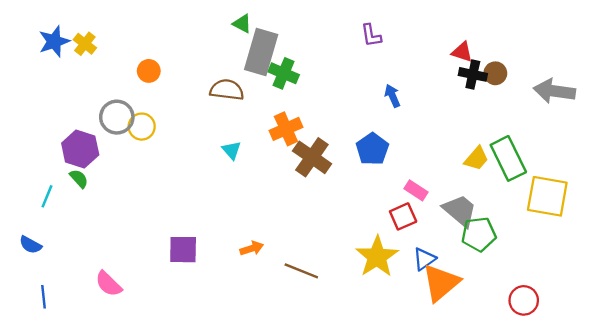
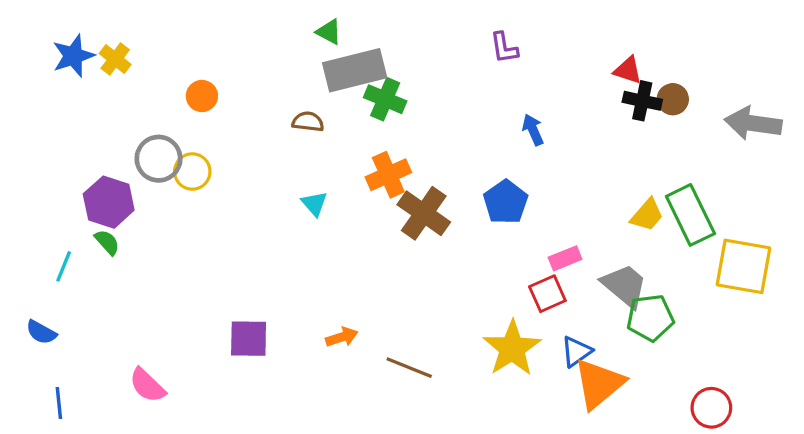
gray rectangle: (261, 52) -> (355, 70), turned 60
brown semicircle: (227, 90) -> (308, 122), size x0.7
pink rectangle: (416, 190) -> (565, 258), turned -55

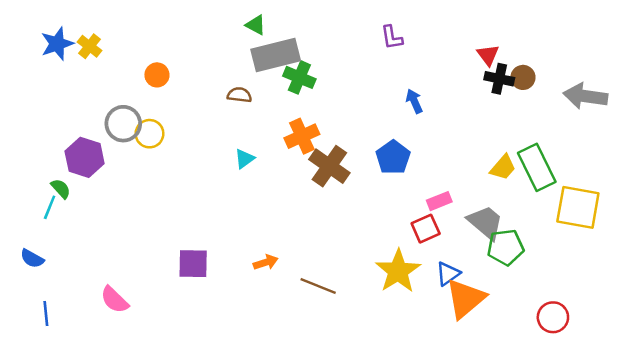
red triangle: (628, 70) -> (488, 55), turned 35
cyan triangle: (314, 204) -> (244, 159), turned 35
green semicircle: (107, 242) -> (61, 189), moved

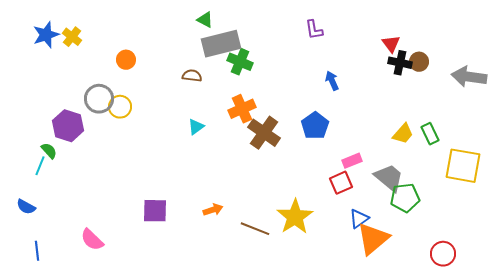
green rectangle: (537, 167) -> (430, 134), size x0.6
yellow star: (398, 271) -> (295, 217), moved

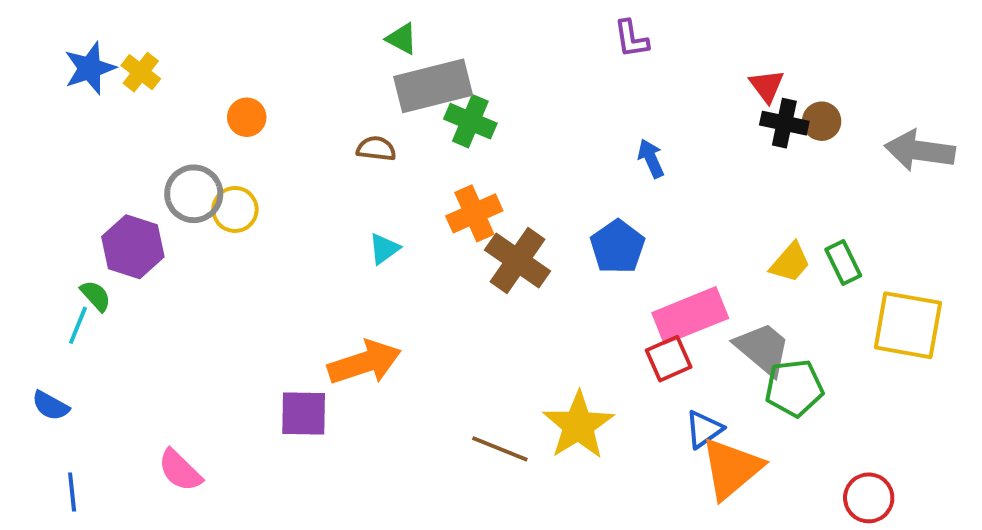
purple L-shape: (314, 30) -> (631, 39), moved
pink rectangle: (352, 161) -> (690, 315), size x1.8
orange arrow: (213, 210) -> (364, 363), moved, size x1.8

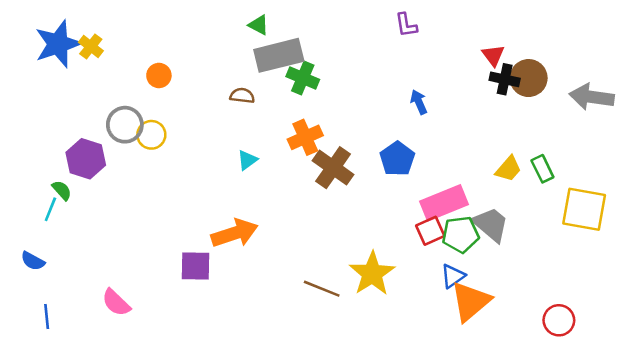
blue star: (90, 68) -> (58, 44), size x1.4
brown circle: (822, 121) -> (529, 78), size x1.5
green pentagon: (794, 388) -> (460, 234), moved

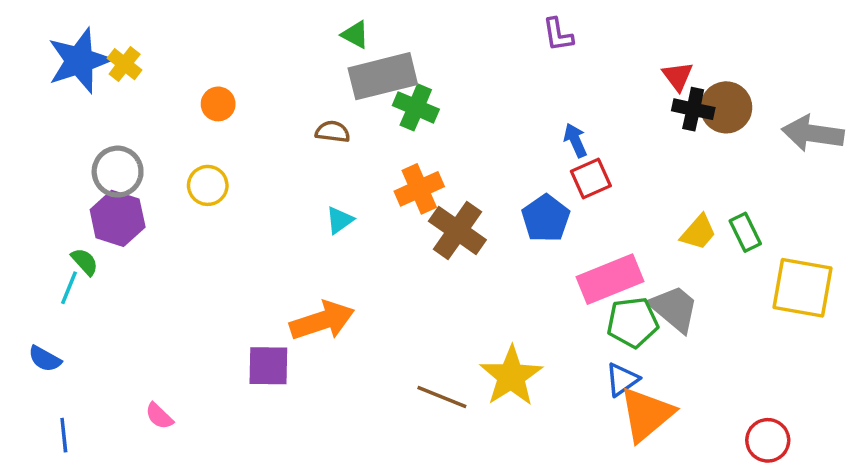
gray circle: (125, 125) -> (118, 172), moved
red square: (430, 231) -> (591, 178), moved
pink semicircle: (116, 303) -> (159, 416), size x0.7

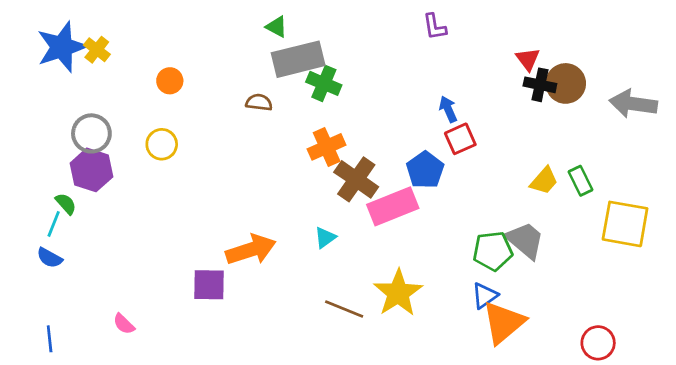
cyan triangle: (340, 220) -> (325, 237), moved
pink rectangle: (610, 279) -> (393, 206), moved
blue semicircle: (45, 359) -> (50, 258), moved

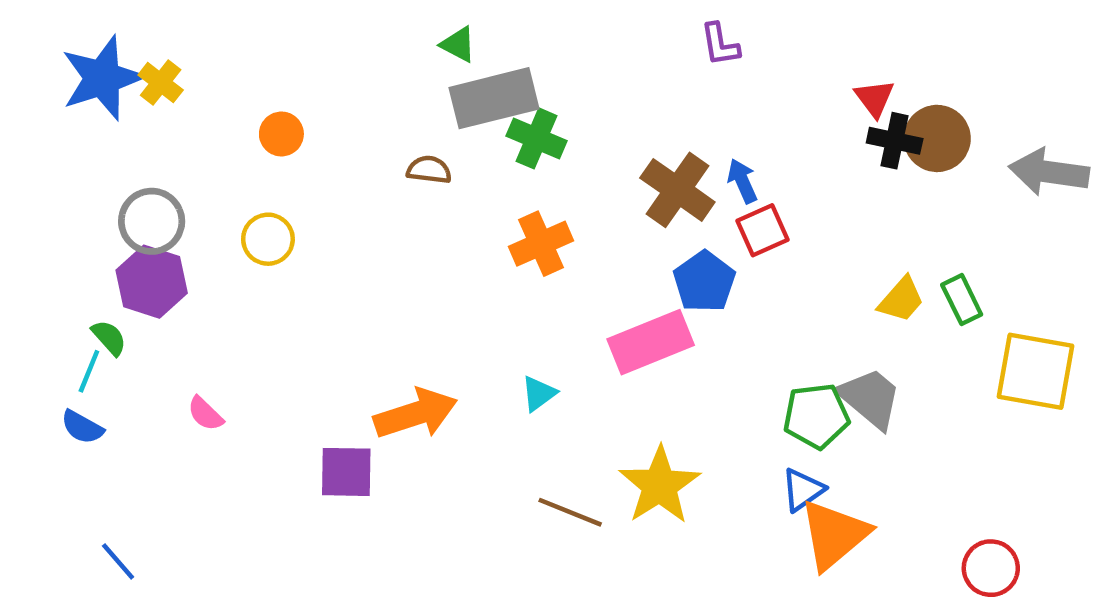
brown cross: (356, 179) -> (677, 190), moved
pink semicircle: (124, 324) -> (205, 414), moved
blue line: (50, 339) -> (118, 561), moved, turned -35

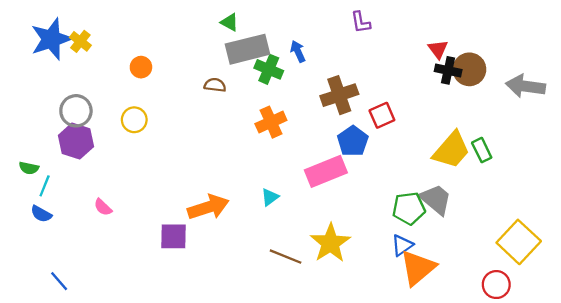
blue arrow: (742, 181) -> (298, 51), moved
brown cross: (677, 190) -> (339, 95), turned 36
yellow trapezoid: (901, 300) -> (451, 150), size x1.6
green semicircle: (109, 338) -> (29, 168), moved, turned 144
yellow square: (1036, 371) -> (519, 242), moved, turned 33

